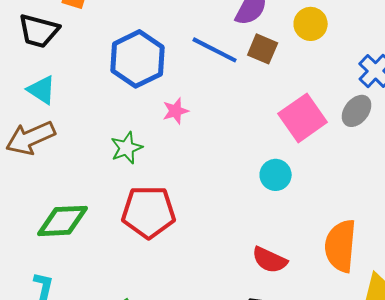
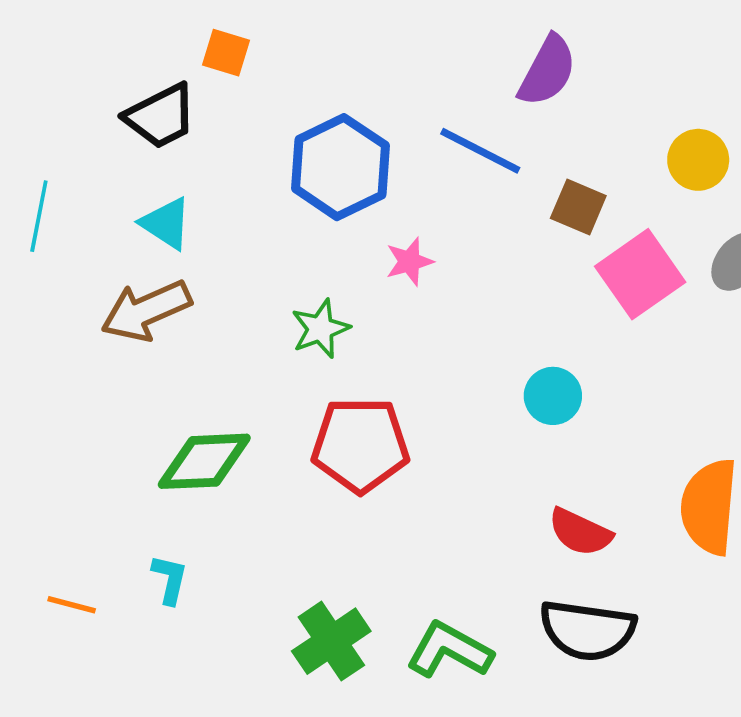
yellow circle: (311, 24) -> (698, 160), moved
black trapezoid: (39, 31) -> (161, 116), turned -42
brown square: (263, 49) -> (578, 207), moved
cyan circle: (276, 175) -> (553, 396), moved

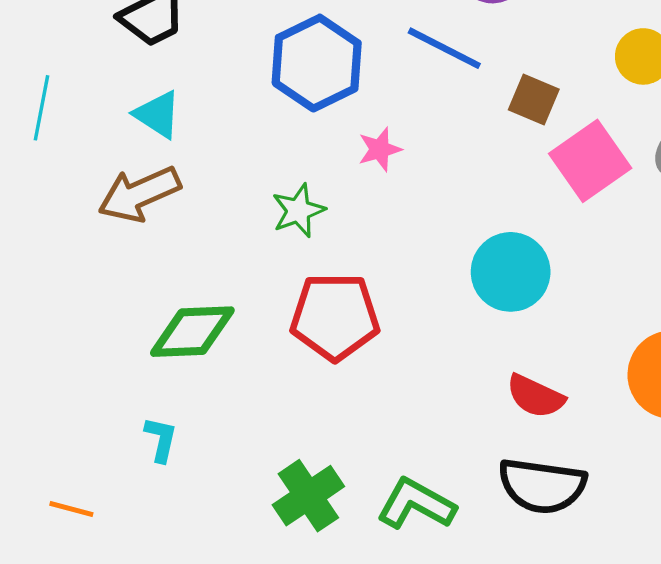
cyan circle: (553, 396) -> (511, 272), size x1.5
orange line: (72, 605) -> (71, 509), moved

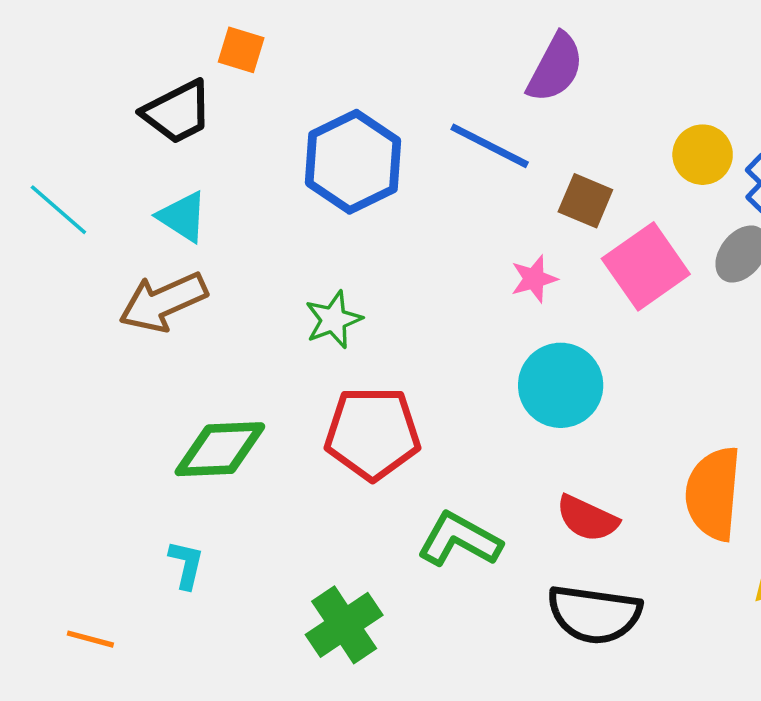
cyan line: (42, 108) -> (58, 210), turned -60
pink star: (380, 149) -> (534, 279), moved
green L-shape: (416, 504) -> (459, 540), moved

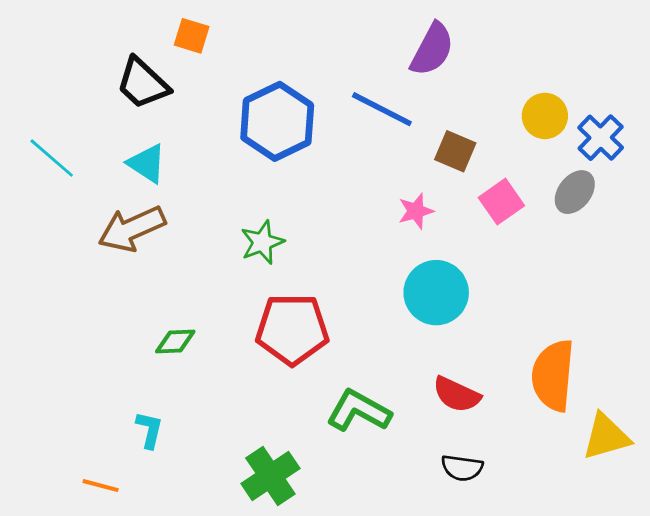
black trapezoid: (177, 112) -> (143, 83), turned 70
pink square: (646, 266) -> (501, 202), size x0.7
green diamond: (220, 449) -> (175, 341), size x0.6
black semicircle: (594, 614) -> (462, 468), size x0.6
orange line: (90, 639) -> (101, 486), moved

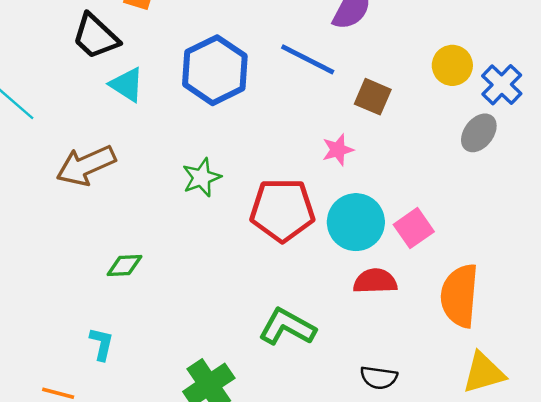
cyan triangle: (147, 163) -> (127, 85), moved
pink square: (501, 202) -> (414, 228), moved
red pentagon: (292, 329) -> (282, 210), moved
red semicircle: (457, 394) -> (375, 281), moved, turned 153
yellow triangle: (606, 437) -> (484, 373), moved

